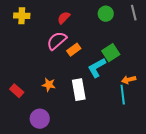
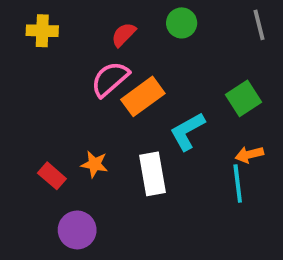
green circle: (106, 14) -> (182, 23), moved
orange rectangle: (74, 50) -> (143, 96), size x1.5
green square: (111, 53) -> (243, 98), moved
red rectangle: (17, 91) -> (52, 176), moved

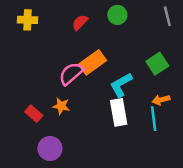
pink semicircle: (110, 79) -> (71, 74), moved
white rectangle: (153, 174) -> (119, 112), moved

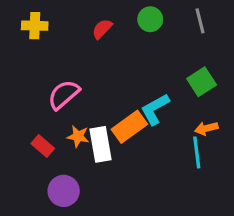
gray line: (167, 16) -> (200, 21), moved
orange rectangle: (92, 62) -> (129, 127), moved
pink semicircle: (71, 74) -> (64, 95), moved
white rectangle: (119, 112) -> (101, 144), moved

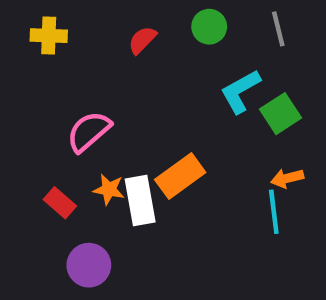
cyan L-shape: (155, 109) -> (240, 91), moved

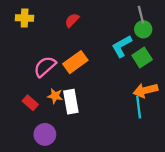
green circle: (209, 27) -> (143, 29), moved
orange rectangle: (180, 176) -> (75, 62), moved
orange arrow: (287, 178) -> (145, 90), size x1.5

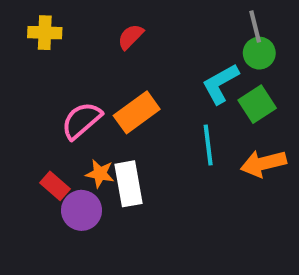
cyan line: (139, 107) -> (208, 145), moved
purple circle: (45, 134) -> (82, 210), moved

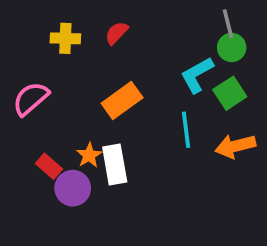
yellow cross: (45, 33) -> (65, 38), moved
pink semicircle: (82, 120) -> (31, 99), moved
orange star: (100, 174) -> (89, 155), turned 30

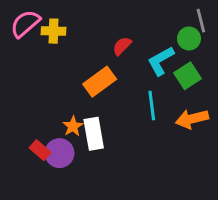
gray line: (228, 24) -> (201, 21), moved
red semicircle: (117, 33) -> (122, 46), moved
pink semicircle: (31, 99) -> (25, 24), moved
red rectangle: (49, 166) -> (40, 150), moved

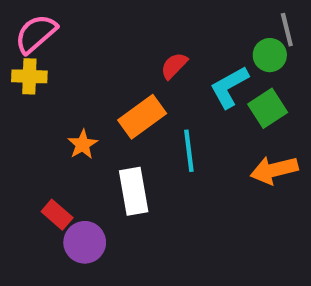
yellow cross: (54, 31) -> (29, 76), moved
cyan line: (152, 105) -> (189, 151), moved
orange star: (73, 126) -> (83, 144), moved
purple circle: (59, 153) -> (85, 242), moved

